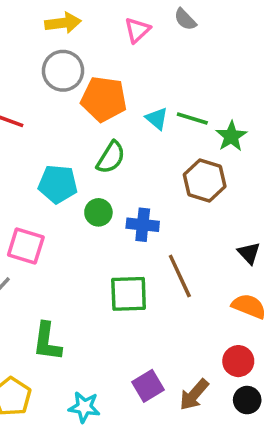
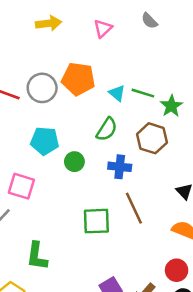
gray semicircle: (185, 19) -> (149, 21), moved
gray circle: (63, 71) -> (42, 88), moved
green semicircle: (111, 157) -> (107, 129), moved
blue cross: (143, 225) -> (120, 167), moved

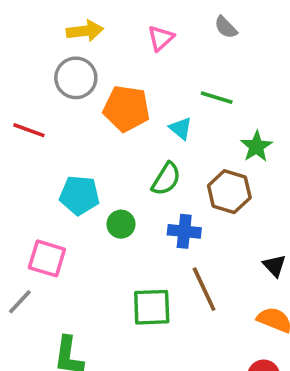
gray circle: (42, 88) -> (76, 78), moved
green line: (143, 93) -> (217, 98), moved

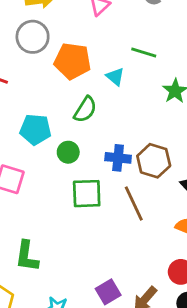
green semicircle: (166, 179) -> (85, 109), moved
brown hexagon: (229, 192) -> (154, 161), moved
green square: (152, 307) -> (87, 194), moved

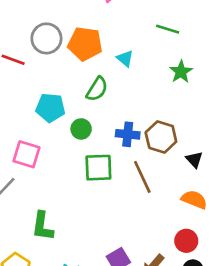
gray circle: (33, 37) -> (46, 38), moved
green line: (144, 52) -> (168, 29), moved

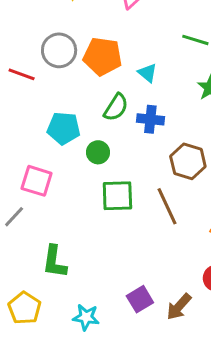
blue cross: (128, 134) -> (150, 119), moved

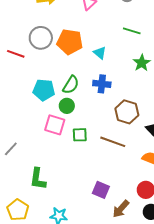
green semicircle: (116, 107) -> (71, 85), moved
pink square: (37, 181) -> (55, 125), moved
green square: (117, 196) -> (80, 135), size x0.7
brown line: (167, 206) -> (113, 142), turned -45
purple square: (140, 299) -> (101, 190), moved, turned -36

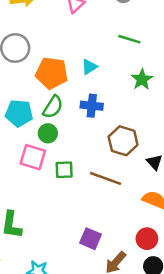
orange pentagon: (70, 42) -> (52, 73), moved
cyan triangle: (100, 53) -> (89, 67), turned 48

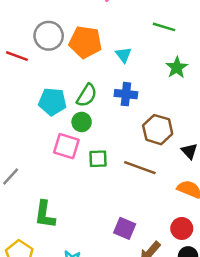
cyan triangle: (89, 67) -> (123, 55), turned -36
orange pentagon: (52, 73) -> (85, 42), moved

